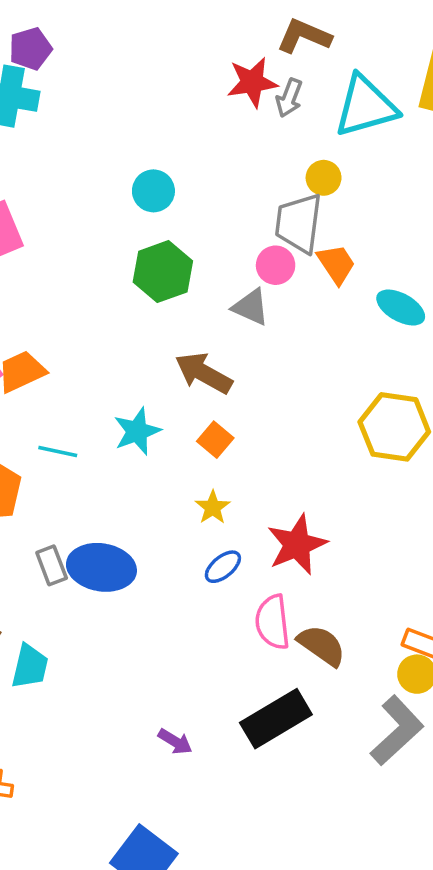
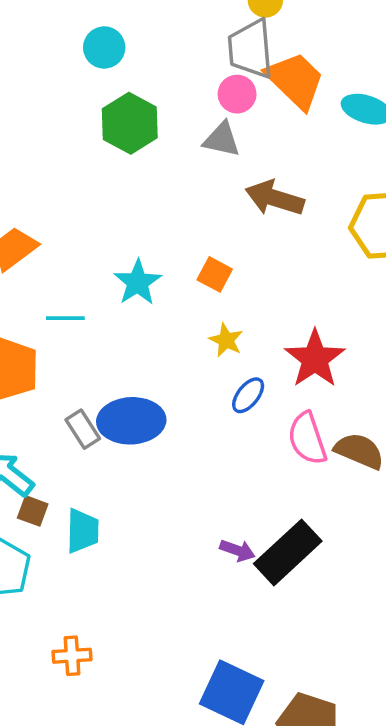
orange trapezoid: (336, 264) -> (295, 80), size x1.5
brown arrow: (204, 373) -> (275, 198), moved
black rectangle: (276, 719) -> (288, 552), moved
purple arrow: (175, 742) -> (237, 550), moved

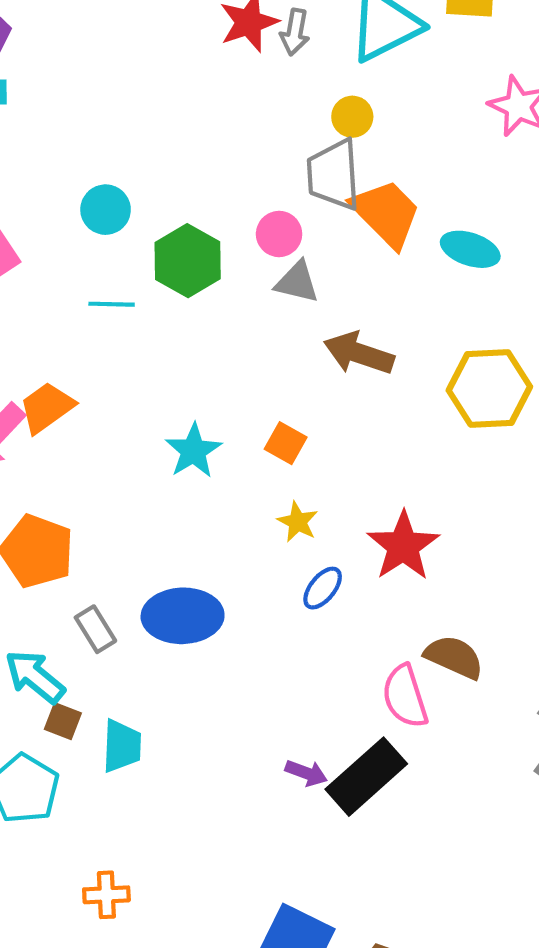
cyan circle: (104, 47) -> (106, 210), moved
pink circle: (237, 94) -> (279, 234), moved
cyan line: (65, 318) -> (112, 304), moved
gray rectangle: (83, 429) -> (95, 629), moved
pink semicircle: (307, 439) -> (405, 696), moved

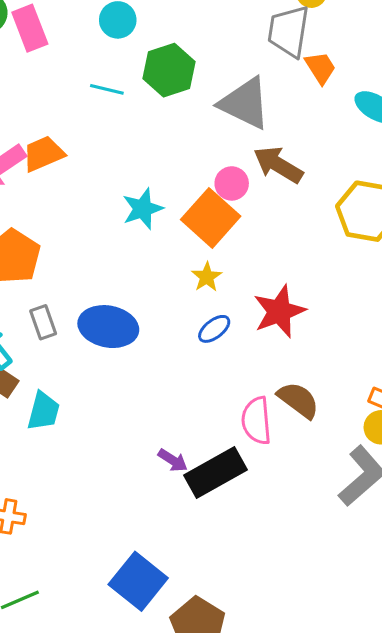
orange trapezoid: (386, 213) -> (320, 68), size x0.6
pink circle: (279, 234) -> (232, 183), moved
gray triangle: (297, 282) -> (245, 103), size x1.6
orange square: (286, 443) -> (211, 218), size x1.8

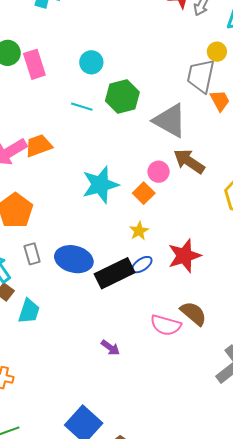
cyan star: (143, 209) -> (100, 185), size x1.4
orange square: (211, 218) -> (144, 193), size x0.6
pink semicircle: (256, 421) -> (166, 325), turned -72
black rectangle: (216, 472) -> (115, 273), moved

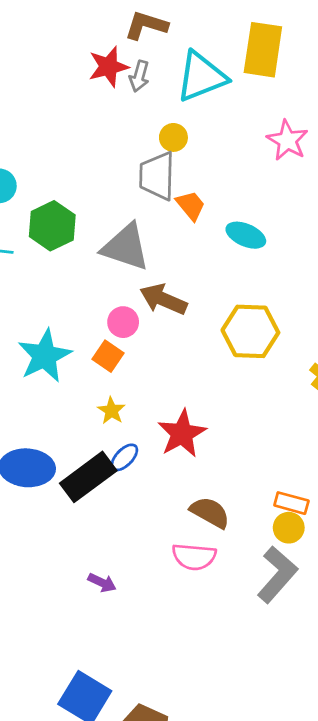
pink semicircle: (166, 325) -> (194, 557), moved

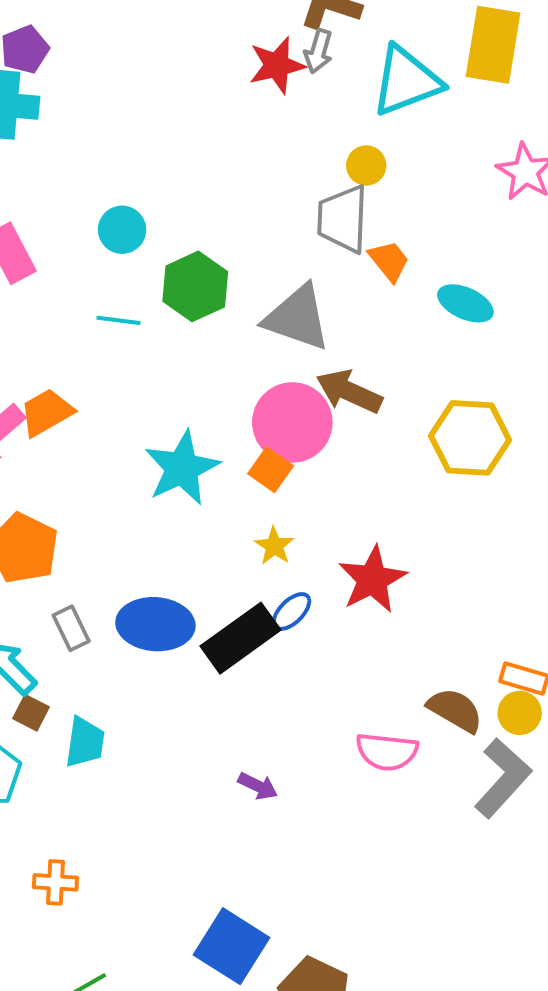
gray arrow: (139, 76) -> (318, 51), moved
pink circle: (123, 322) -> (292, 422), size x1.8
brown semicircle: (210, 512) -> (455, 710), moved

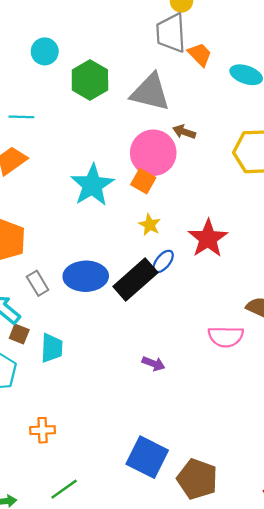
cyan line: (118, 320) -> (21, 117), moved
brown arrow: (349, 392) -> (184, 132), size x0.6

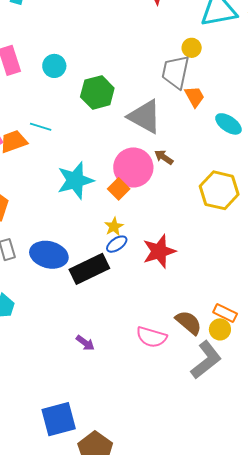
cyan circle: (45, 51) -> (54, 66), moved
cyan line: (21, 117) -> (41, 127), moved
blue ellipse: (163, 261) -> (117, 244), moved
blue square: (147, 457) -> (59, 419), turned 33

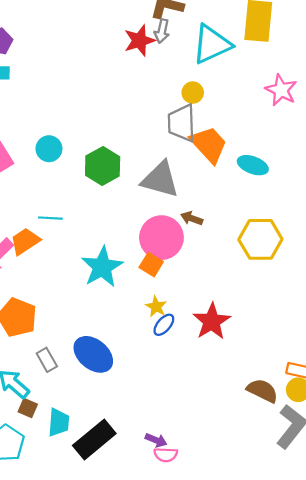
orange trapezoid: (195, 97) -> (209, 145), size x1.6
blue ellipse: (49, 255) -> (93, 354), turned 39
black rectangle: (89, 269) -> (94, 440), moved
pink semicircle: (152, 337) -> (166, 455), moved, size x0.7

